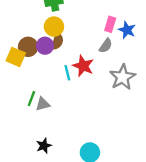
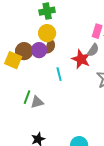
red star: (83, 66) -> (81, 59), moved

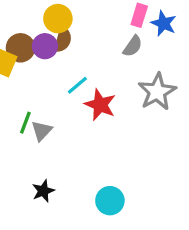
red star: (81, 59) -> (100, 105), moved
cyan line: (59, 74) -> (77, 85), turned 64
gray triangle: (37, 102) -> (42, 131), turned -32

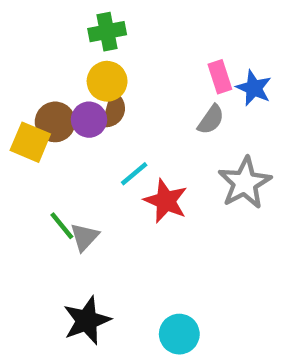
pink rectangle: (139, 15) -> (220, 77), turned -35
green line: (25, 123) -> (62, 226), turned -60
black star: (43, 191) -> (87, 321), size x1.5

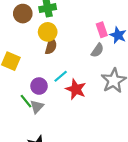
purple circle: (89, 120) -> (39, 86), moved
brown circle: (55, 122) -> (23, 14), moved

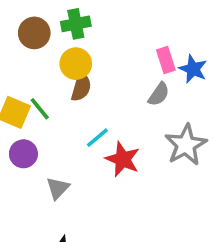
purple circle: (39, 86) -> (23, 154), moved
green line: (26, 101) -> (40, 109), moved

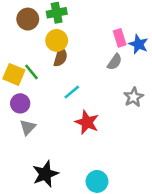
gray star: (186, 145) -> (133, 97), size x0.7
red star: (123, 159) -> (87, 122), moved
gray triangle: (58, 188) -> (28, 127), moved

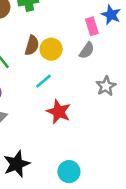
yellow circle: (57, 40) -> (51, 49), moved
blue star: (139, 44) -> (111, 15), moved

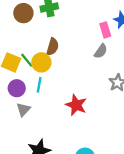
yellow circle: (51, 49) -> (41, 62), moved
cyan line: (43, 81) -> (39, 85), moved, turned -40

